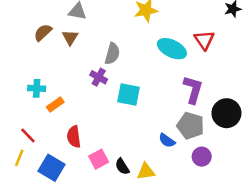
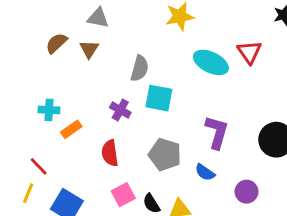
purple cross: (99, 77) -> (120, 110), moved
purple L-shape: (193, 90) -> (217, 132), moved
cyan square: (128, 95) -> (159, 98), moved
gray pentagon: (190, 126) -> (165, 155), moved
red semicircle: (74, 137) -> (110, 153), moved

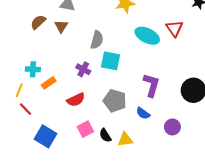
red semicircle: (110, 153) -> (76, 100), turned -108
yellow line: (28, 193) -> (19, 90), moved

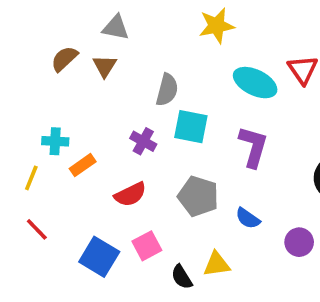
purple L-shape: (151, 85) -> (253, 147), moved
red line: (26, 109) -> (37, 229), moved
black semicircle: (105, 135) -> (182, 277), moved
blue square: (45, 136) -> (99, 257), moved

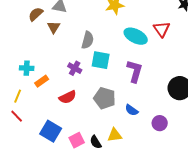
brown semicircle: (64, 59) -> (36, 14), moved
yellow line: (31, 178) -> (18, 96), moved
pink square: (147, 246) -> (77, 140), moved

